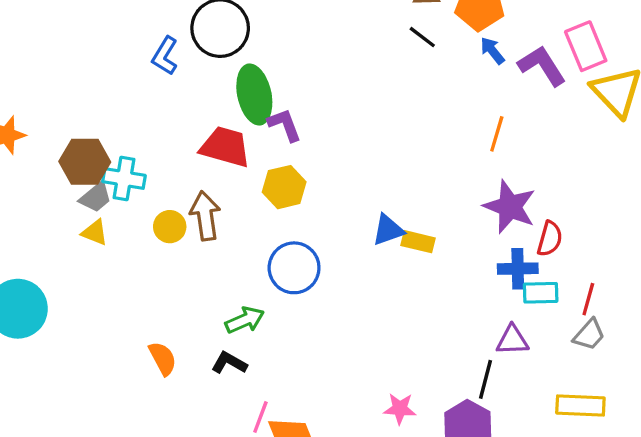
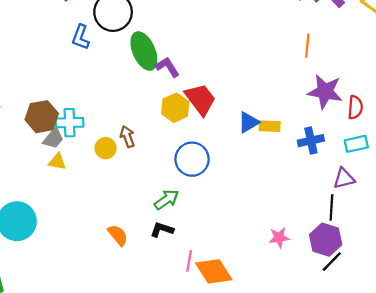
red trapezoid: (225, 147) -> (200, 99), moved, turned 48
brown arrow: (205, 216) -> (127, 137), size x0.7
blue cross: (518, 269) -> (311, 141), moved

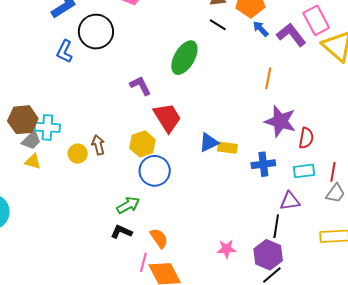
green ellipse: (144, 51) -> (184, 58), moved, turned 48
yellow hexagon: (175, 108) -> (142, 144), moved
orange semicircle: (118, 235) -> (159, 238), moved

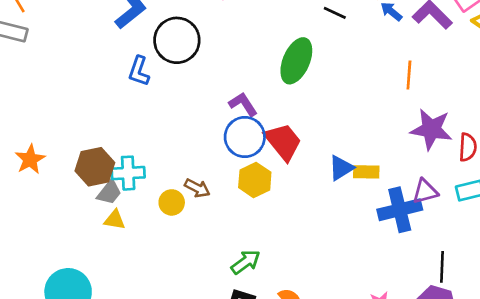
brown arrow: (98, 145) -> (197, 188), turned 138
blue cross: (263, 164) -> (400, 210), moved, size x1.4
blue circle: (155, 171) -> (245, 137), moved
purple triangle: (290, 201) -> (425, 191), moved

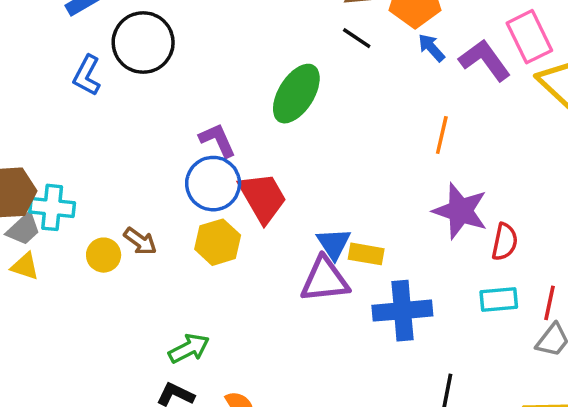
blue triangle: (341, 168) -> (334, 244), turned -40
purple triangle: (425, 191) -> (325, 280), moved, size x1.4

